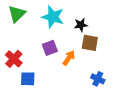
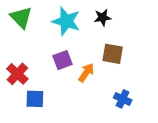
green triangle: (17, 14) -> (21, 17), turned -30
black star: (81, 25) -> (103, 17), moved

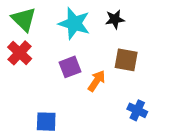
red cross: (17, 74) -> (20, 53), moved
blue square: (35, 99) -> (46, 122), moved

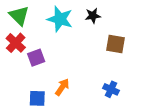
brown square: (126, 60) -> (116, 44), moved
purple square: (70, 67) -> (36, 58), moved
orange arrow: (97, 81) -> (62, 87), moved

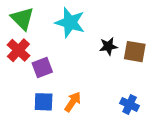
black star: (93, 16) -> (108, 46), moved
blue square: (37, 98) -> (44, 102), moved

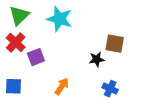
green triangle: (22, 19) -> (19, 15), turned 30
black star: (108, 46) -> (97, 59), moved
blue square: (44, 102) -> (13, 86), moved

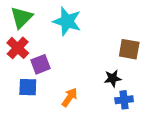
black star: (97, 59) -> (113, 78), moved
blue square: (13, 86) -> (28, 87), moved
blue cross: (110, 89) -> (124, 100), turned -32

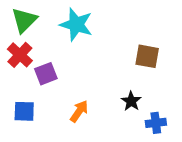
black star: (113, 78) -> (131, 101), moved, turned -30
blue square: (28, 87) -> (24, 111), moved
blue cross: (124, 100) -> (156, 123), moved

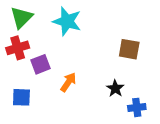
red cross: (20, 55) -> (18, 48), turned 30
orange arrow: (79, 111) -> (68, 82), moved

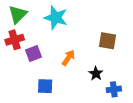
orange arrow: (68, 82) -> (68, 58), moved
blue square: (21, 97) -> (45, 86), moved

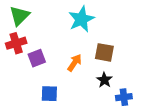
cyan star: (56, 18) -> (81, 19), moved, turned 30
brown square: (107, 41) -> (104, 52), moved

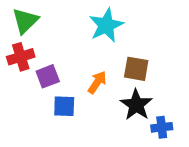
black star: (104, 80) -> (136, 105), size x1.5
blue square: (49, 94) -> (64, 106), moved

